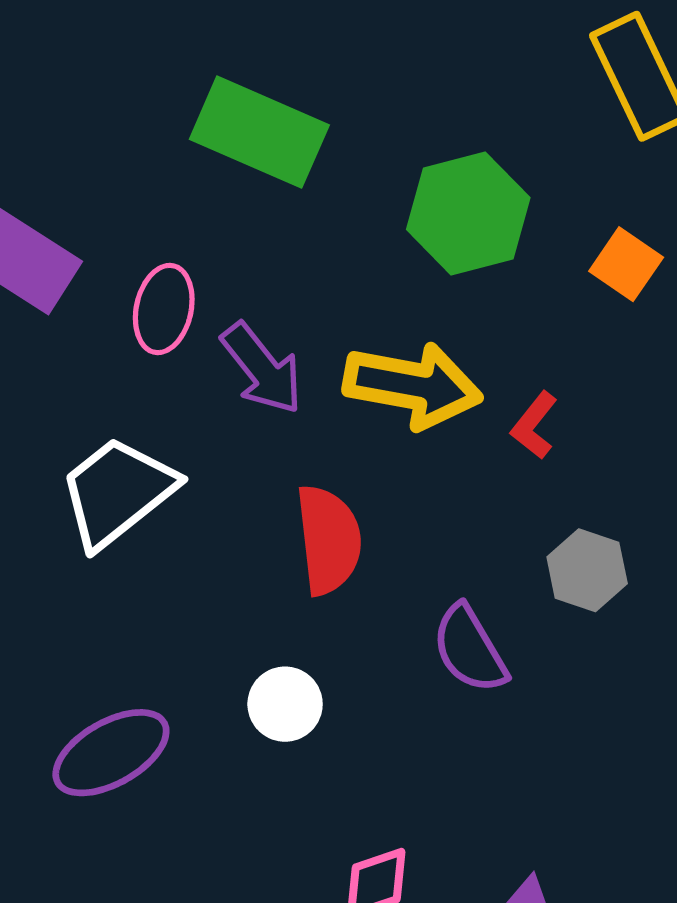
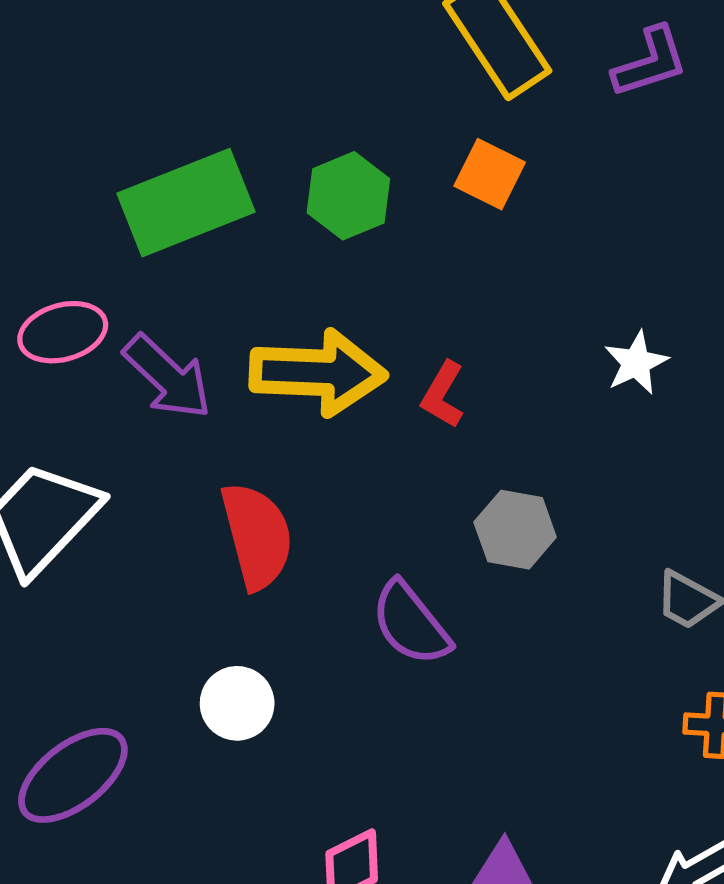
green rectangle: (259, 132) -> (186, 203), moved, turned -37
green hexagon: (468, 213) -> (348, 196), size x0.7
orange square: (626, 264) -> (490, 174), moved
pink ellipse: (164, 309) -> (63, 332), turned 70

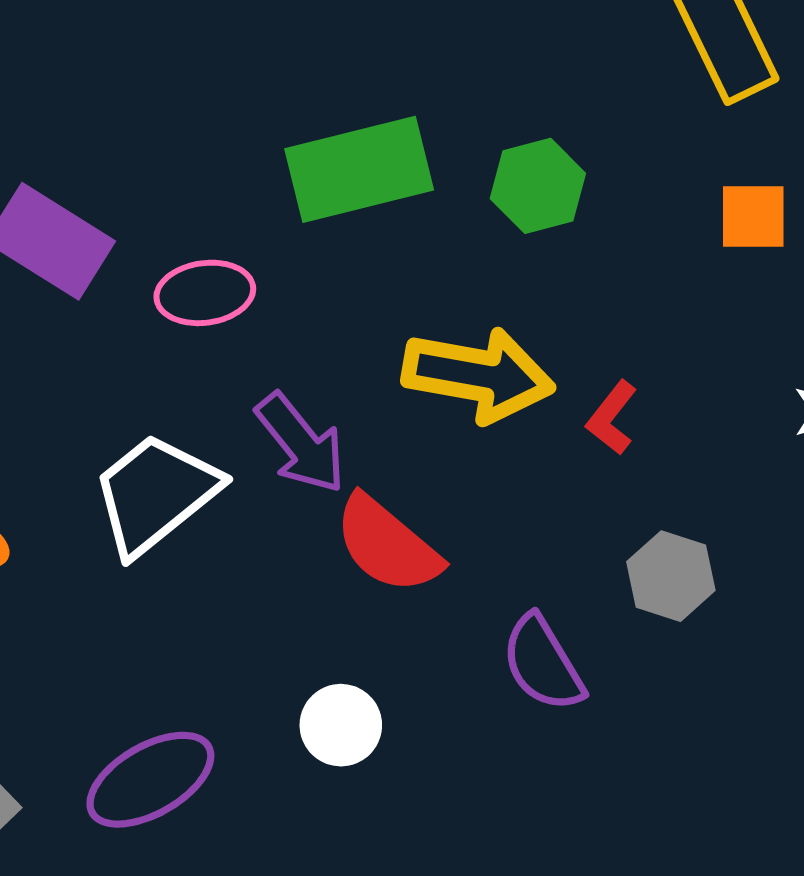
orange square: (490, 174) -> (753, 217), moved, turned -34
purple arrow: (168, 377) -> (301, 443), moved
red semicircle: (257, 536) -> (387, 545), turned 137

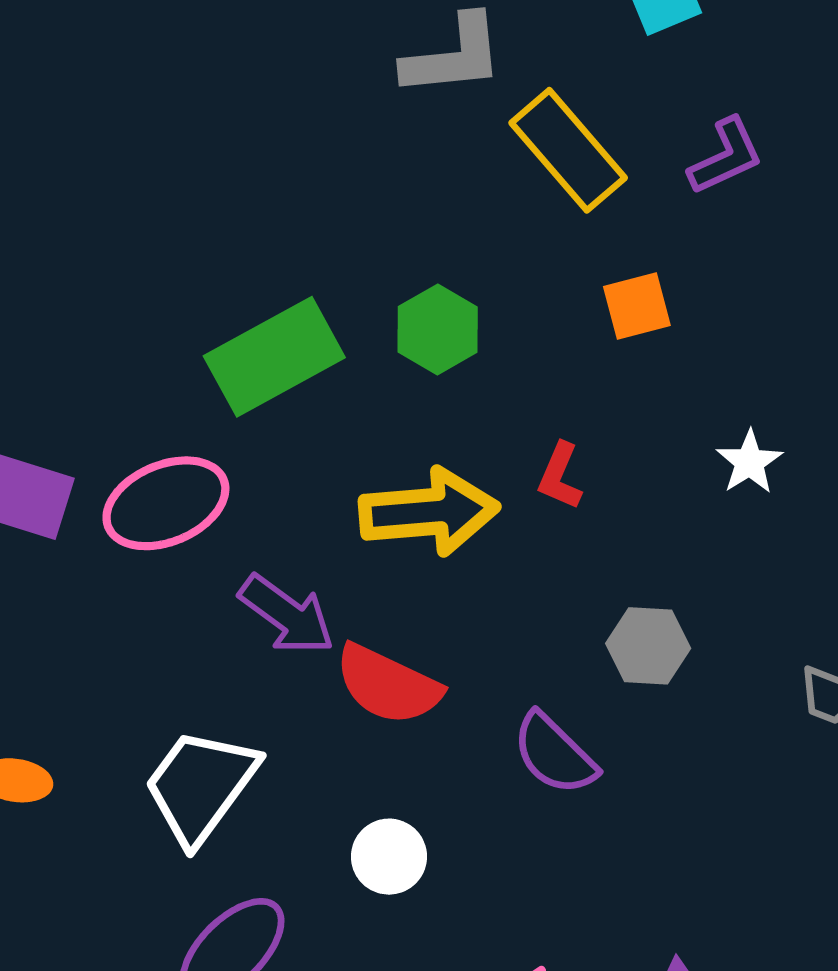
pink ellipse: (205, 293) -> (166, 503), size x1.4
red L-shape: (612, 418) -> (560, 476), moved
white trapezoid: (155, 494) -> (200, 786), moved

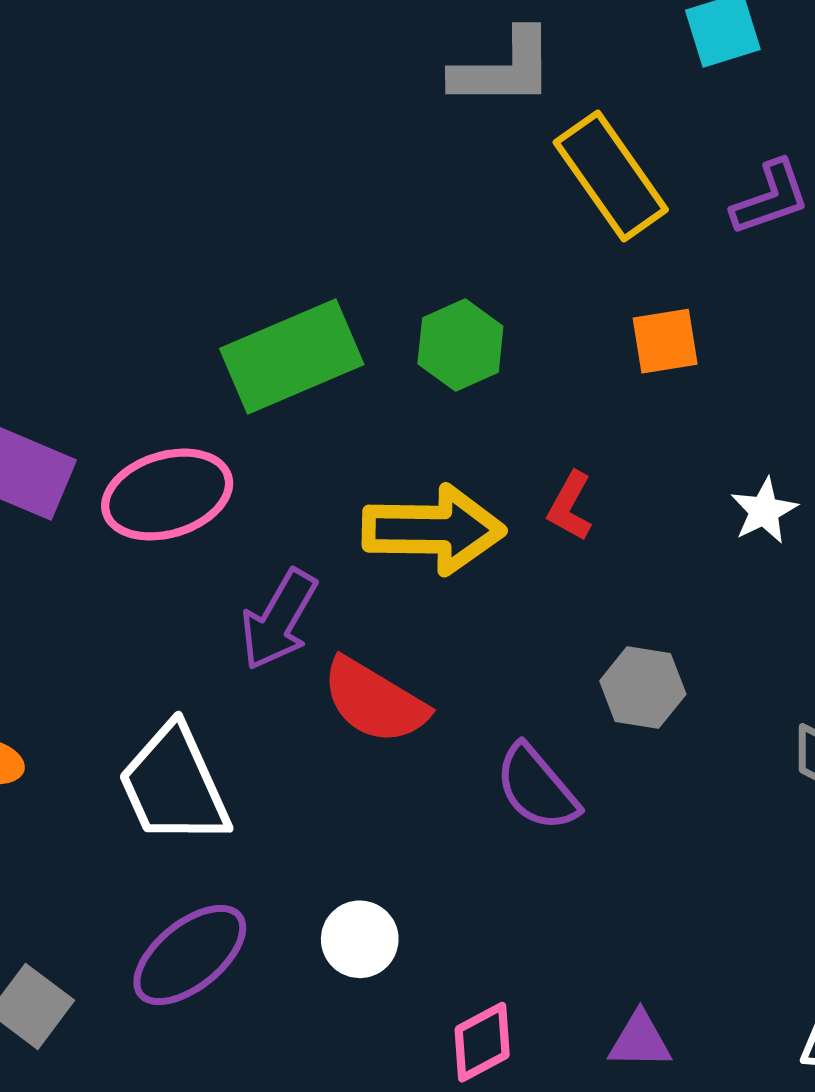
purple arrow: (287, 615) -> (279, 620), turned 78
white trapezoid: (200, 786) -> (174, 785), turned -66
white circle: (389, 857) -> (360, 939), moved

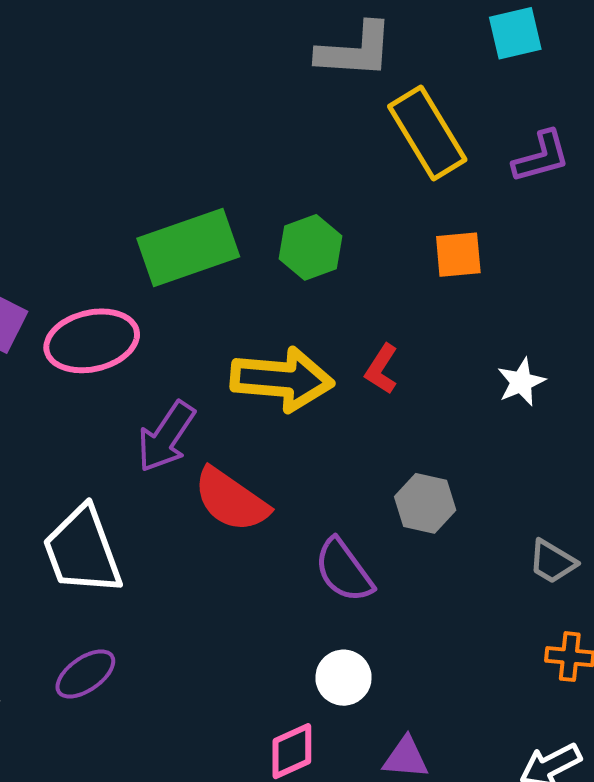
white circle: (360, 939) -> (344, 678), moved
purple ellipse: (190, 955) -> (85, 674), size x0.7

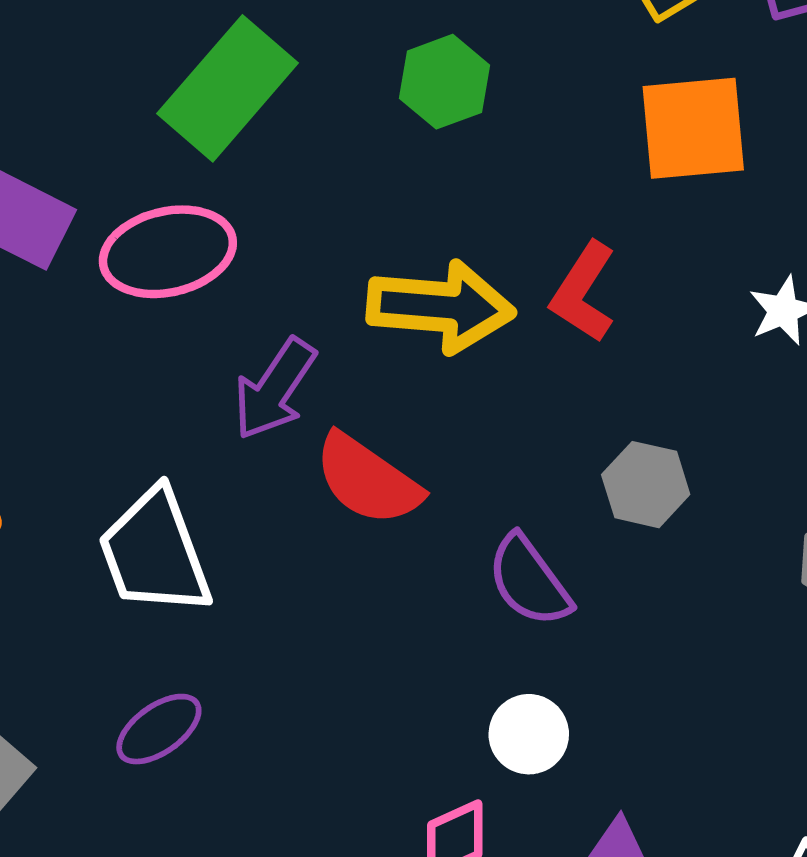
green rectangle: (188, 247) -> (228, 88), moved, turned -30
green hexagon: (310, 247) -> (444, 82), moved
orange square: (458, 255) -> (693, 128), size x1.6
red L-shape: (382, 369) -> (583, 292), size x1.4

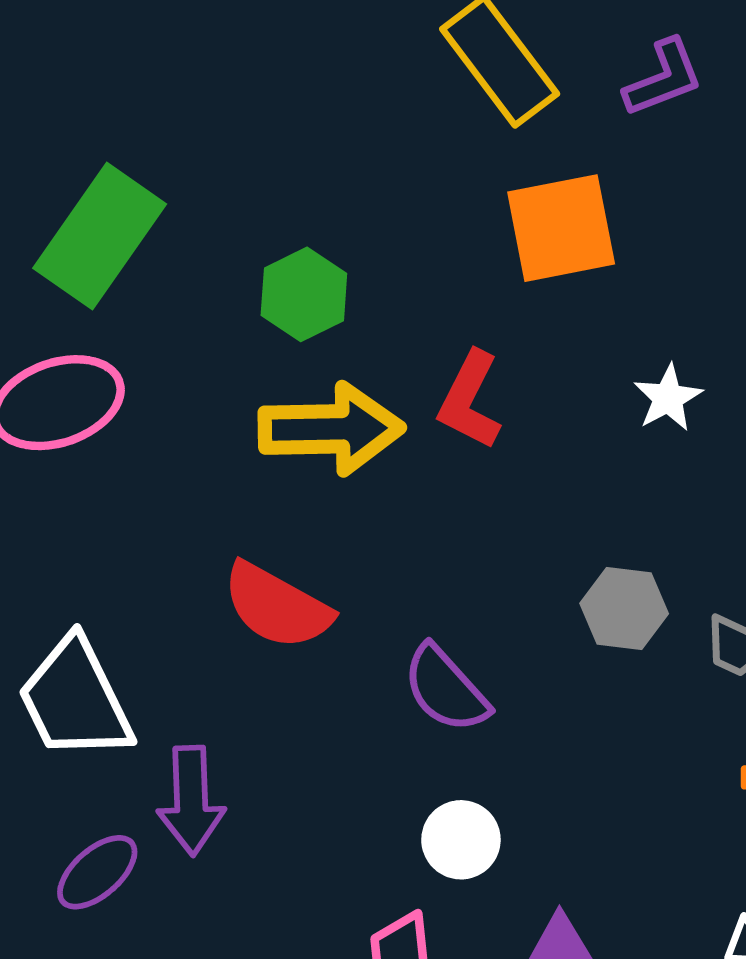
green hexagon: (444, 82) -> (304, 294), moved
purple arrow: (275, 389) -> (191, 801), moved, turned -30
gray hexagon: (646, 485) -> (624, 609), moved

